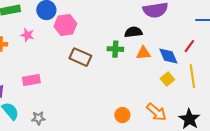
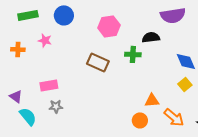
pink hexagon: (65, 25) -> (109, 26), moved
orange triangle: (143, 53) -> (152, 100), moved
gray star: (38, 118) -> (56, 106), moved

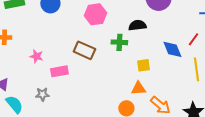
pink star: (45, 40) -> (36, 56), moved
yellow square: (185, 84) -> (143, 65), moved, turned 32
pink rectangle: (49, 85) -> (59, 71), moved

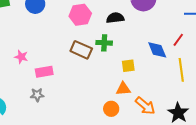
black semicircle: (137, 25) -> (115, 18), moved
brown rectangle: (84, 50) -> (81, 50), moved
gray star: (42, 94) -> (37, 95), moved

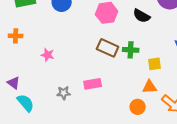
black semicircle: (115, 18) -> (142, 16), turned -144
green cross: (104, 43) -> (131, 50), moved
pink rectangle: (44, 72) -> (93, 84), moved

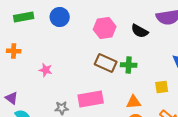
yellow square: (155, 64) -> (162, 87), moved
pink rectangle: (93, 84) -> (91, 99), size x1.4
orange triangle: (150, 87) -> (134, 102), moved

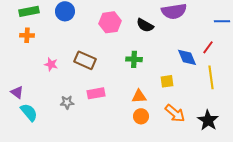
orange cross: (14, 51) -> (27, 35), moved
brown rectangle: (106, 63) -> (85, 60), moved
pink rectangle: (91, 99) -> (96, 93), size x0.7

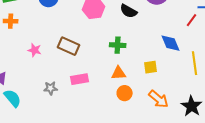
red line: (208, 47) -> (192, 20), moved
orange triangle: (139, 96) -> (119, 73), moved
orange circle: (141, 116) -> (125, 93), moved

